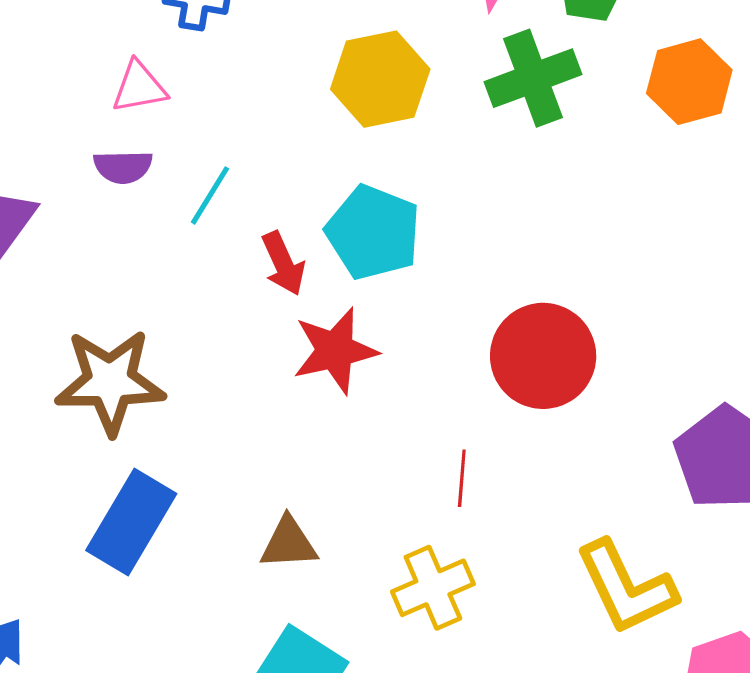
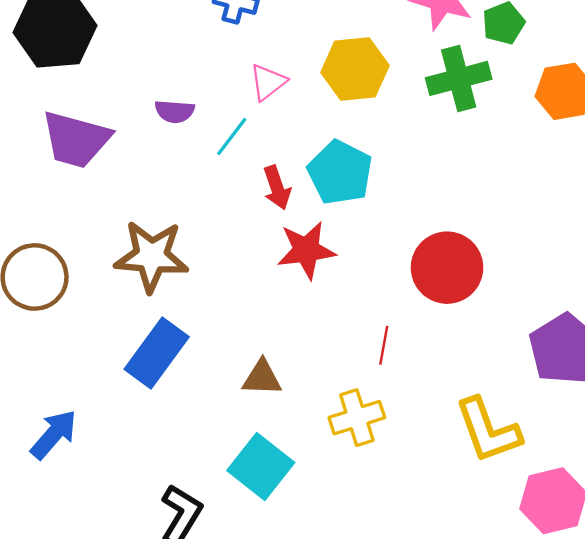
pink triangle: (139, 87) -> (268, 82), moved, turned -33

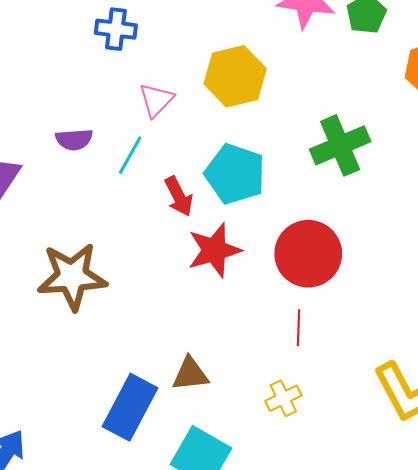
green cross: (459, 78) -> (340, 145), moved
red circle: (447, 268) -> (308, 254), moved
blue rectangle: (157, 353) -> (130, 407), moved
yellow cross: (357, 418) -> (283, 398), size x0.7

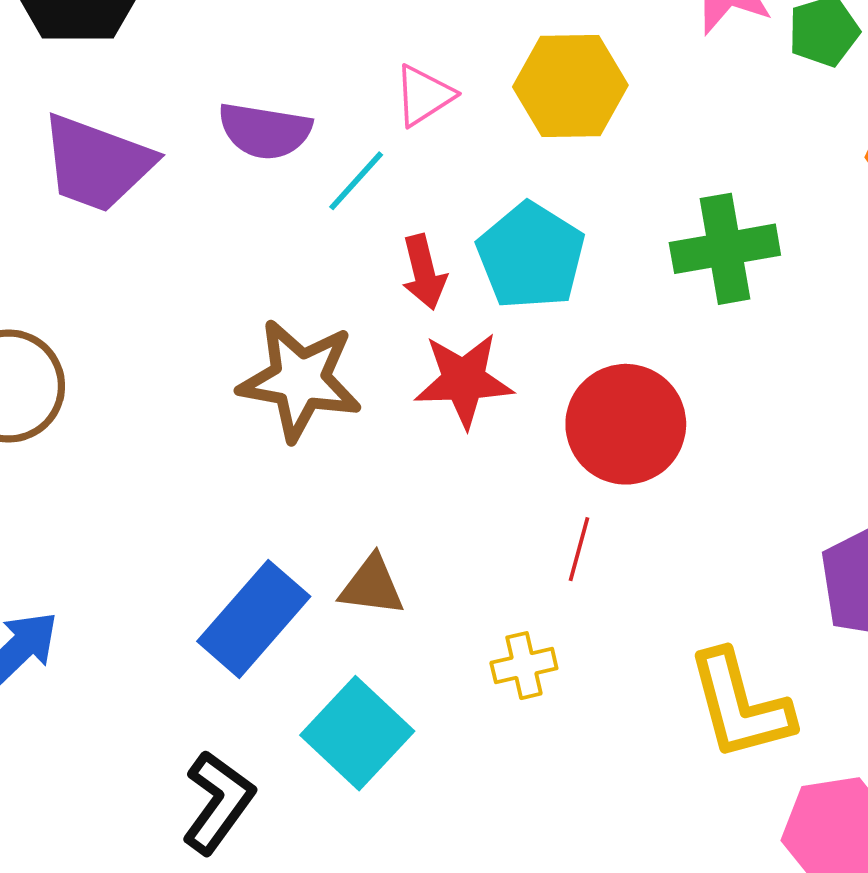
purple semicircle: (74, 139) -> (265, 131), size x1.4
brown star: (72, 276) -> (300, 380), moved

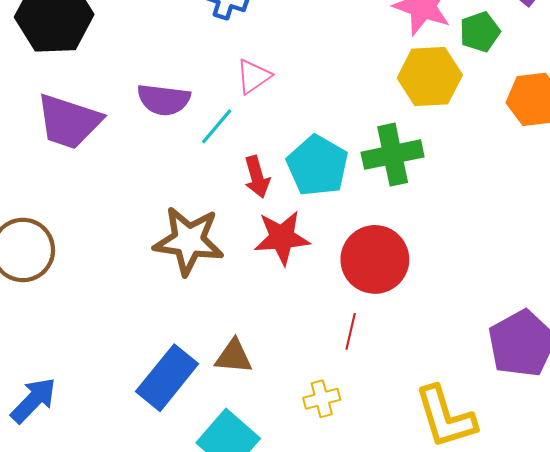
yellow hexagon: (570, 86) -> (430, 76), moved
green cross: (725, 249) -> (393, 155), moved

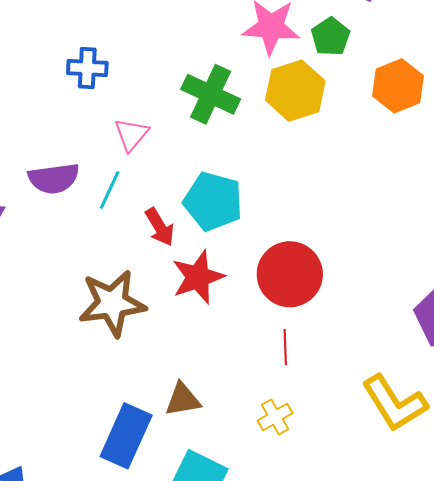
green cross: (393, 155) -> (211, 94), moved, turned -38

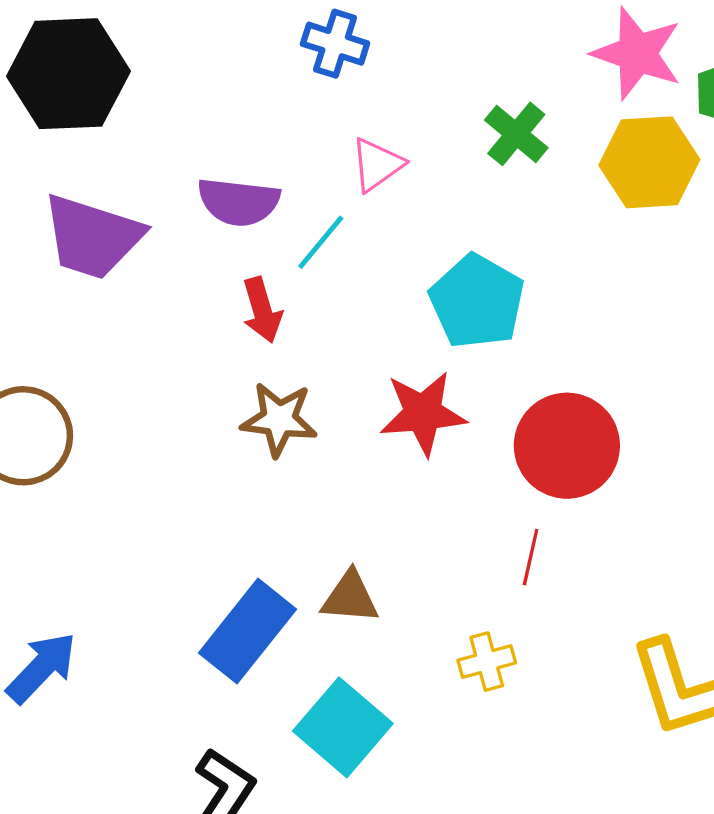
green cross: (211, 94) -> (516, 134), size x0.7
red arrow: (160, 227) -> (262, 310), moved
brown star: (112, 303) -> (279, 419), size x0.7

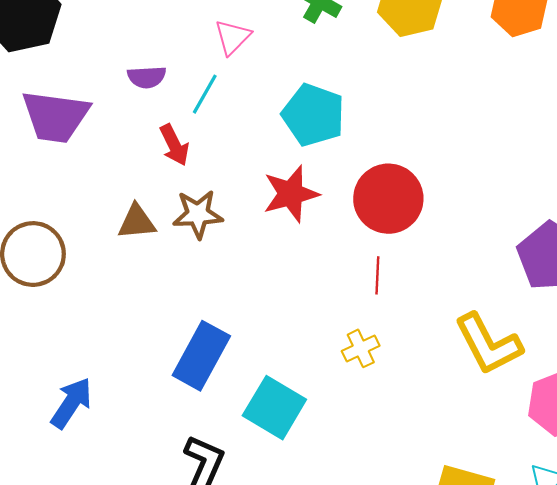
purple semicircle: (239, 202) -> (147, 77), size x0.7
brown triangle: (350, 597) -> (137, 222), moved

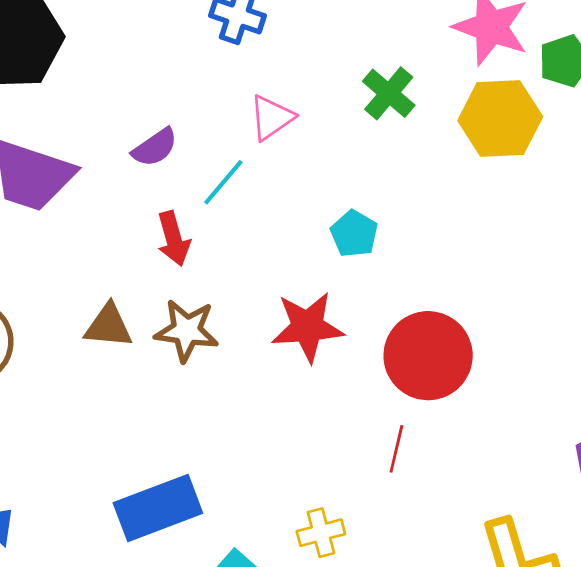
purple semicircle: (147, 77) -> (155, 147), turned -42
cyan pentagon: (313, 115) -> (354, 234), size x0.6
yellow cross: (361, 348) -> (321, 533), moved
blue rectangle: (201, 356) -> (158, 508), turned 30

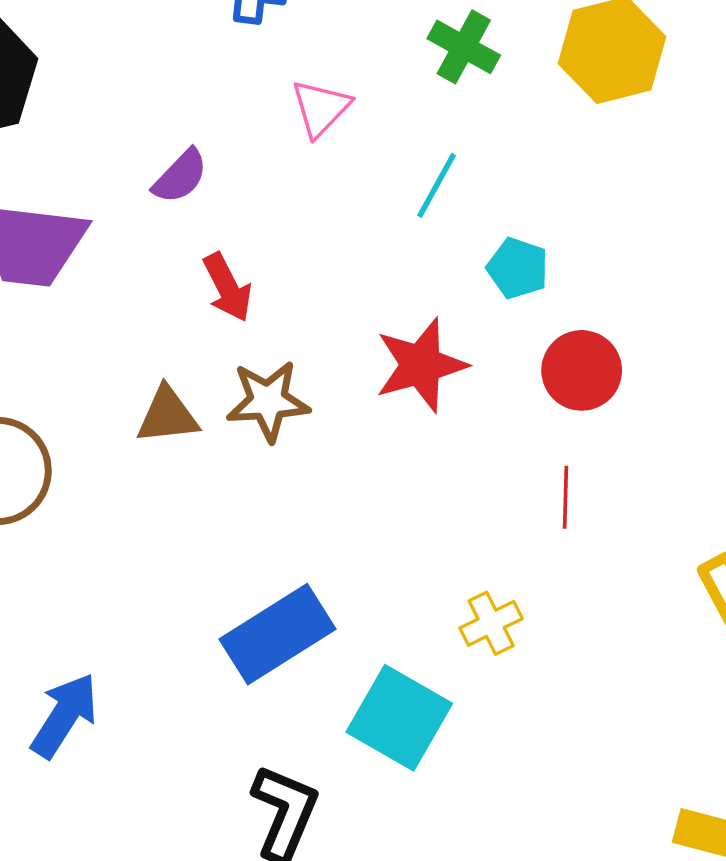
cyan line: (223, 182) -> (437, 185), moved
cyan pentagon: (354, 234) -> (518, 268), moved
red circle: (428, 356) -> (582, 370), size x0.7

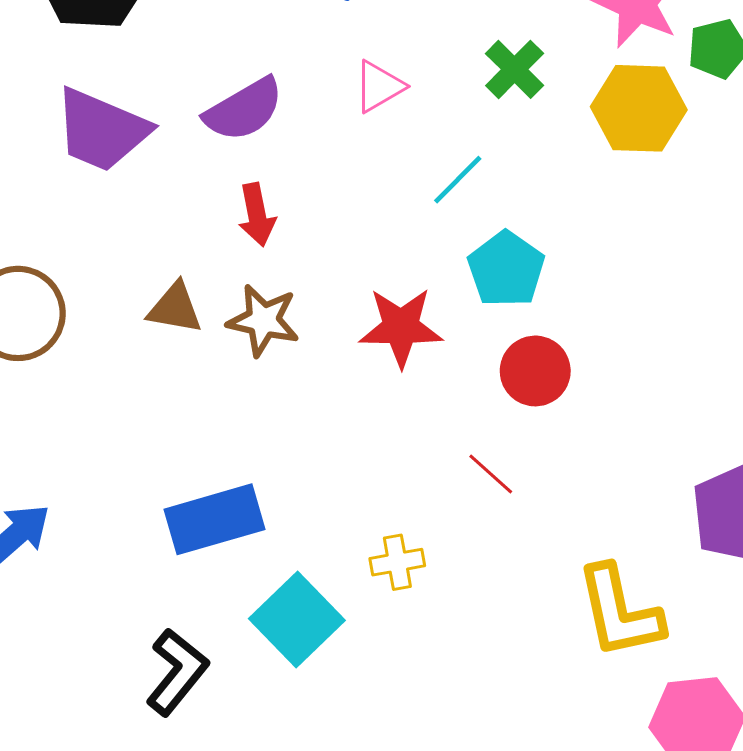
purple semicircle: (180, 176) -> (244, 110), size x1.5
cyan pentagon: (518, 268) -> (506, 269), size x1.4
red line: (565, 497) -> (491, 474), turned -66

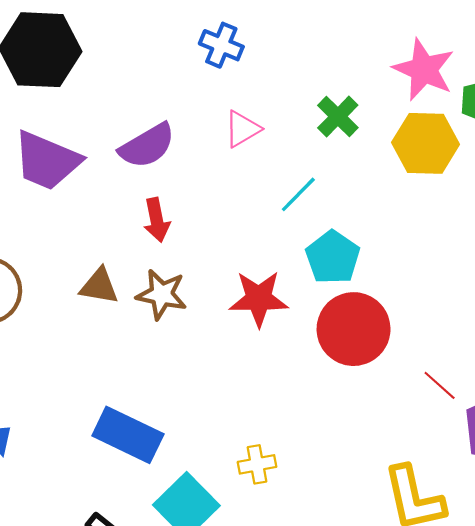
red circle: (535, 371) -> (354, 329), size x1.5
red line: (491, 474) -> (440, 385), moved
blue rectangle: (215, 519) -> (128, 435), turned 42

